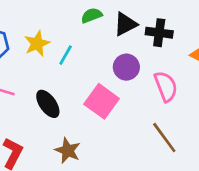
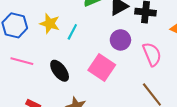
yellow star: (37, 44) -> (50, 24), turned -30

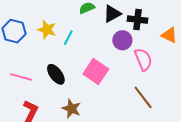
purple circle: (120, 40) -> (122, 40), moved
pink line: (22, 61) -> (21, 77), moved

